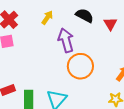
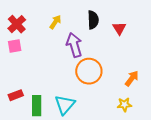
black semicircle: (85, 15) -> (93, 20), turned 60

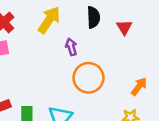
yellow arrow: (55, 22) -> (49, 20), size x1.6
purple arrow: (74, 45) -> (71, 47), size x0.6

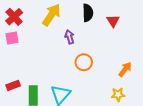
orange circle: (89, 78) -> (84, 62), size x0.7

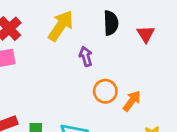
orange arrow: (125, 69) -> (132, 101), moved

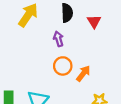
purple arrow: (86, 56) -> (58, 39), moved

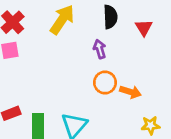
orange arrow: (83, 74) -> (130, 92), turned 70

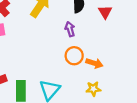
yellow star: (151, 125) -> (93, 89), moved

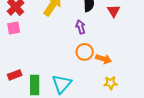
yellow star: (93, 89) -> (111, 83), moved

